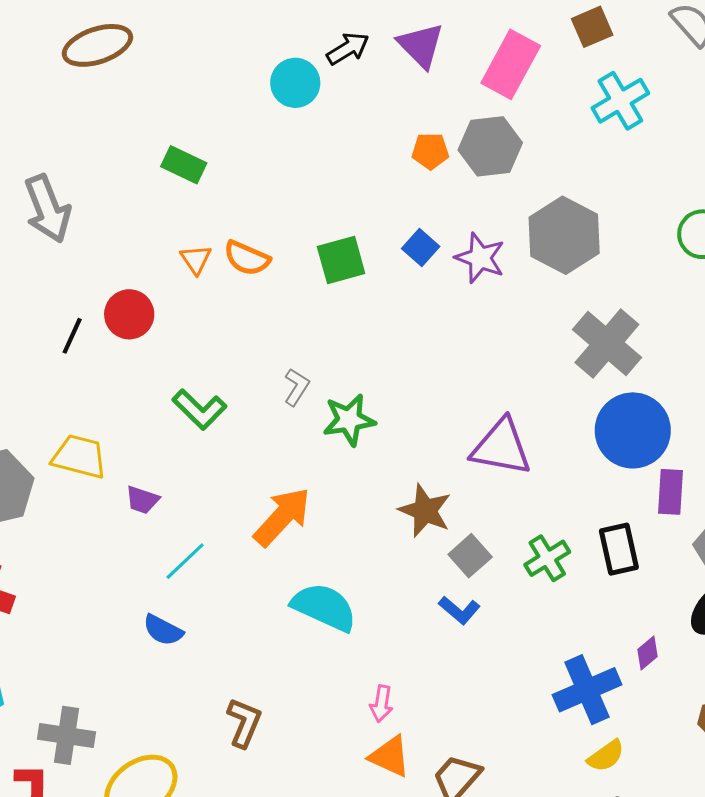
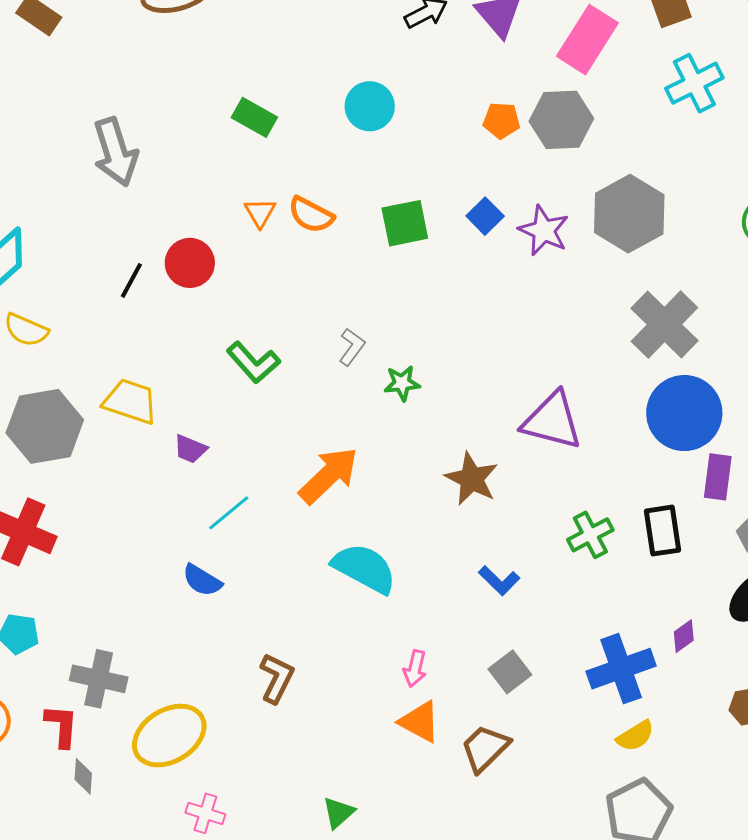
cyan circle: (295, 83) -> (370, 106), moved
green star: (349, 420) -> (402, 383), size x0.7
gray square: (470, 556) -> (510, 672), moved

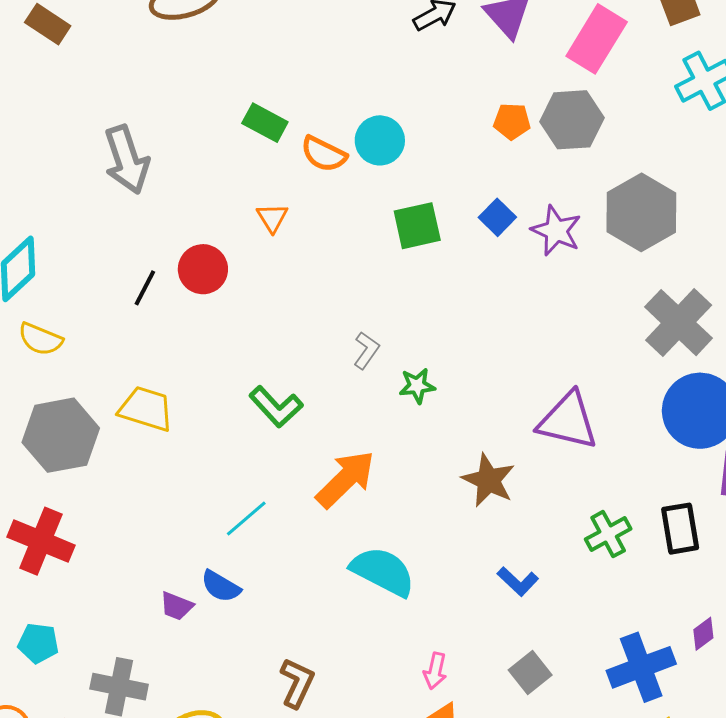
cyan circle: (370, 106) -> (380, 140), moved
orange semicircle: (311, 215) -> (324, 154), moved
green L-shape: (253, 362) -> (276, 407), moved
purple trapezoid: (190, 449) -> (177, 606), moved

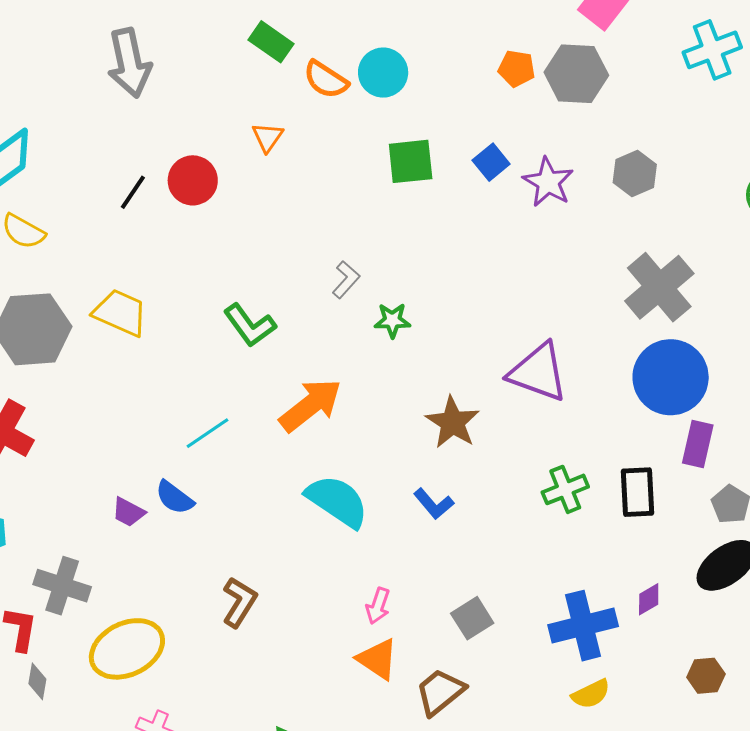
gray hexagon: (641, 212) -> (635, 173), size x0.6
blue L-shape: (518, 581) -> (434, 504), moved

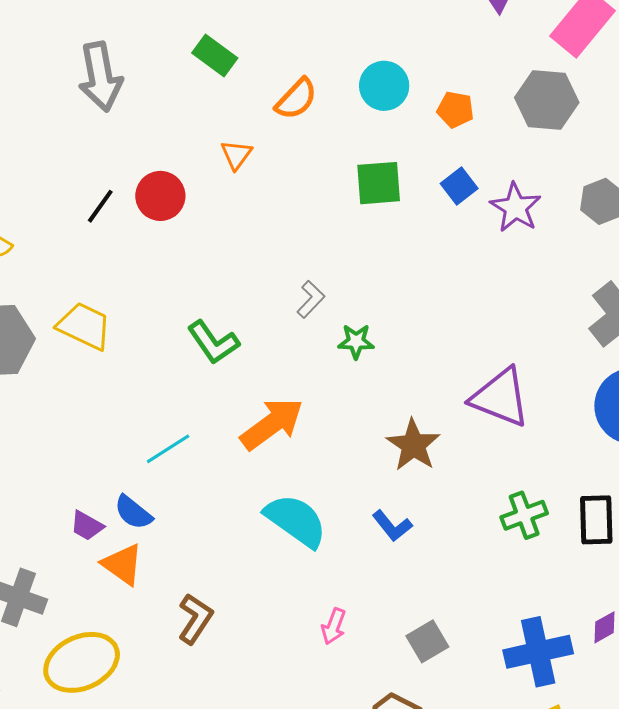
green rectangle: (271, 42) -> (215, 55), moved
orange pentagon: (517, 69) -> (455, 110), moved
cyan circle: (383, 73) -> (384, 86), moved
orange semicircle: (326, 80) -> (296, 99), turned -81
orange triangle: (378, 659) -> (122, 564), moved

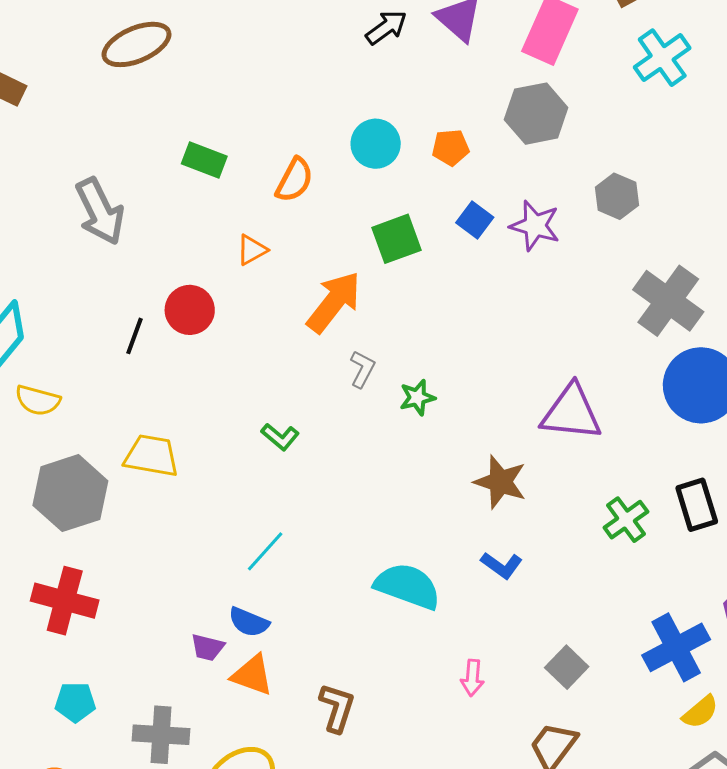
orange triangle: (236, 155) -> (252, 250), turned 40
green L-shape: (213, 342) -> (280, 437), size x0.7
orange arrow: (272, 424) -> (334, 302), moved

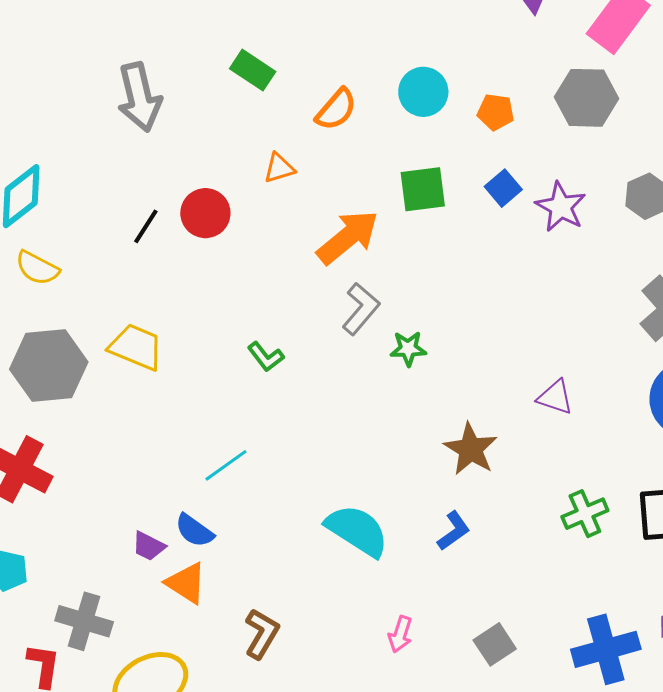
gray L-shape: (362, 369) -> (361, 309), size x1.4
purple triangle: (571, 413) -> (555, 397), size x0.6
blue L-shape: (502, 565) -> (454, 531), turned -84

